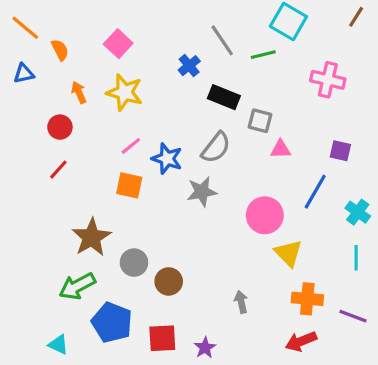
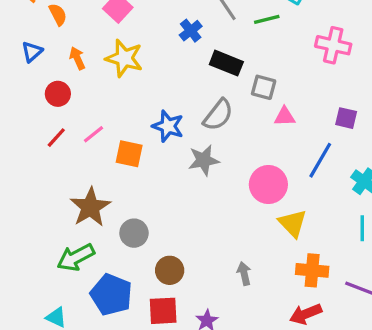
blue triangle: (24, 73) -> (32, 52), moved, turned -30
pink line: (131, 146) -> (93, 134), moved
brown circle: (169, 281) -> (170, 270), moved

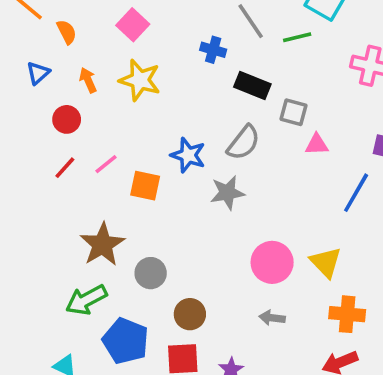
blue cross: (191, 31) -> (213, 50), turned -35
pink circle: (268, 184) -> (272, 262), moved
gray arrow: (244, 274) -> (272, 318), turned -70

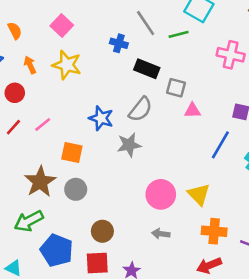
orange square: (145, 186) -> (72, 153), moved
gray circle: (151, 273) -> (76, 189), moved

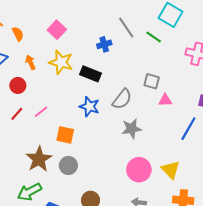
green line: (179, 34) -> (154, 37), turned 49
blue cross: (119, 43) -> (104, 44), turned -32
black rectangle: (147, 69) -> (90, 74), moved
gray star: (129, 145) -> (132, 129), moved

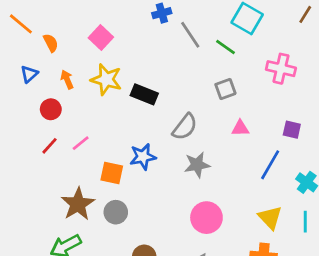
blue cross: (104, 44) -> (162, 13), moved
gray square: (152, 81) -> (225, 89), moved, turned -35
blue star: (89, 107) -> (143, 157), moved, turned -30
yellow triangle: (171, 170) -> (270, 218), moved

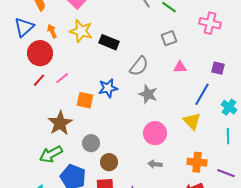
blue triangle: (29, 74) -> (24, 27), size x1.5
red circle: (51, 109) -> (40, 53), size x1.6
gray star: (197, 165) -> (148, 94), turned 30
gray circle: (116, 212) -> (91, 143), moved
yellow triangle: (270, 218) -> (192, 121), moved

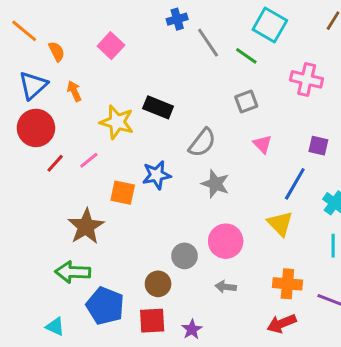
yellow star: (81, 31) -> (117, 122), moved
red circle: (40, 53) -> (36, 128), moved
pink triangle: (180, 67) -> (262, 144), turned 48
gray circle: (91, 143) -> (185, 256), moved
green arrow: (51, 154) -> (73, 272), turned 30

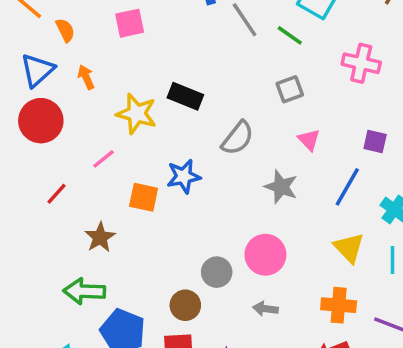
pink square: (111, 46) -> (130, 23), turned 35
red line: (55, 163) -> (57, 194), moved
gray star: (215, 184) -> (281, 187), moved
yellow triangle: (280, 224) -> (349, 248), moved
brown star: (86, 226) -> (100, 237), size x0.7

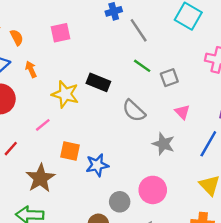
green line: (290, 35) -> (142, 66), moved
gray semicircle: (238, 138) -> (134, 111), turned 95
blue star: (184, 176) -> (97, 165), moved
brown star: (100, 237) -> (40, 178), size x1.4

